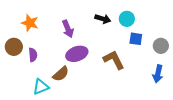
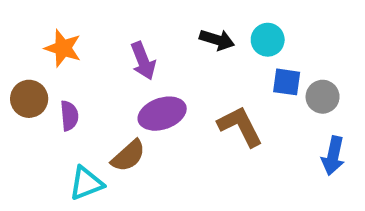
gray circle: (161, 46) -> (323, 97), moved

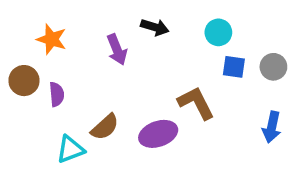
black arrow: (217, 40) -> (155, 27), moved
gray circle: (323, 97) -> (273, 67), moved
purple ellipse: (162, 114) -> (158, 134), moved

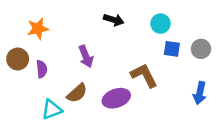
orange star: (52, 39) -> (38, 29), turned -30
purple arrow: (117, 50) -> (86, 56), moved

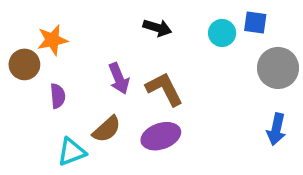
blue square: (172, 49) -> (255, 22), moved
gray circle: (201, 49) -> (278, 68), size x1.5
brown circle: (18, 59) -> (24, 64), moved
brown L-shape: (144, 75) -> (164, 89), moved

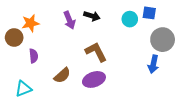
purple arrow: (119, 78) -> (69, 20), moved
blue arrow: (276, 129) -> (153, 64), moved
cyan triangle: (72, 152) -> (23, 89), moved

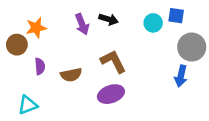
brown semicircle: (62, 75) -> (71, 75), moved, turned 30

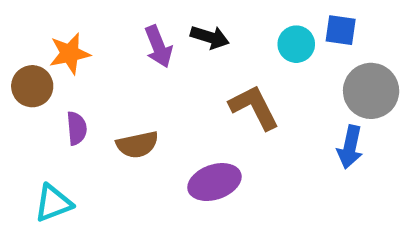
brown L-shape: (113, 62) -> (254, 107), moved

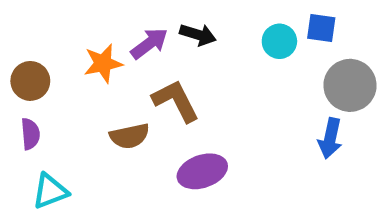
purple arrow: (158, 47) -> (149, 43), turned -105
orange star: (70, 54) -> (103, 63), moved
brown L-shape: (254, 107) -> (176, 101), moved
purple semicircle: (77, 128) -> (30, 134), moved

